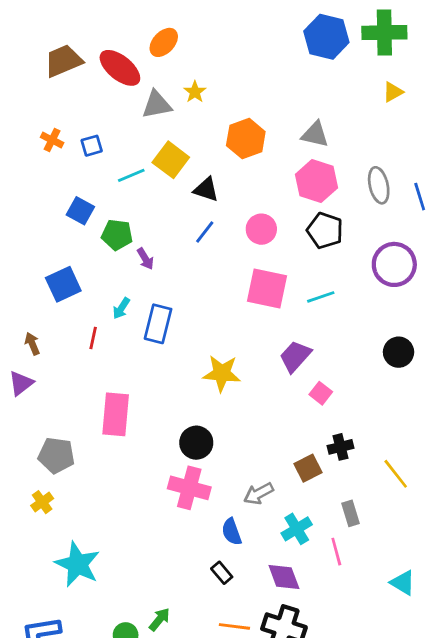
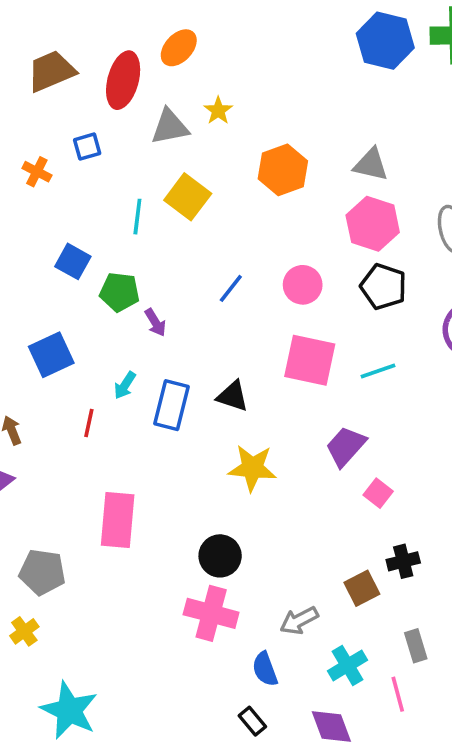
red ellipse: (120, 68) -> (123, 80), turned 66
blue square: (92, 146) -> (87, 147), moved
cyan line: (131, 175) -> (137, 217), turned -60
black triangle: (206, 190) -> (233, 396), moved

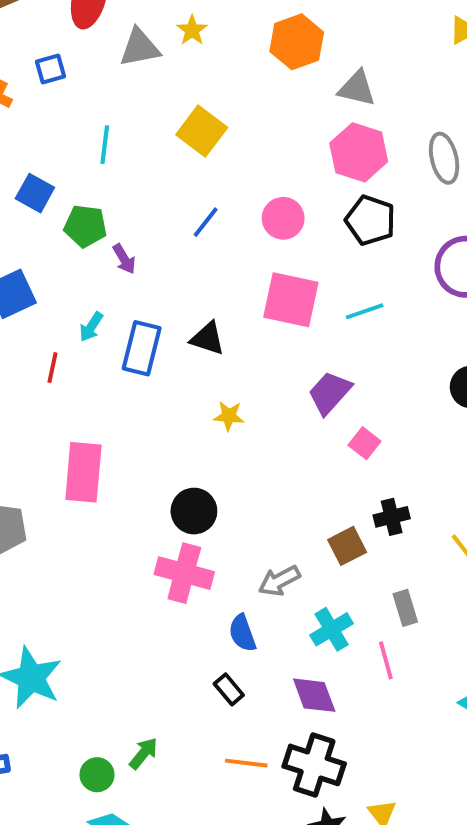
orange hexagon: (283, 170) -> (297, 42), moved
yellow square: (188, 197) -> (202, 131), moved
yellow star: (252, 468) -> (229, 416), size x0.6

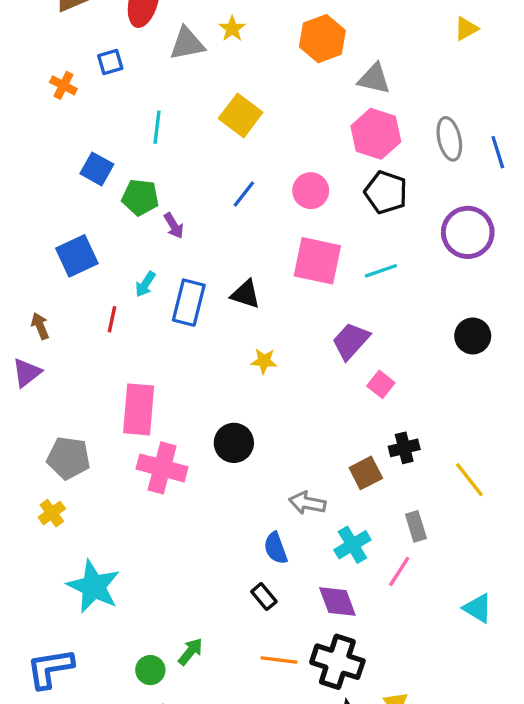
pink cross: (184, 573) -> (162, 468), moved
gray arrow: (279, 581) -> (307, 503), turned 39
pink line: (386, 660) -> (399, 571), turned 48

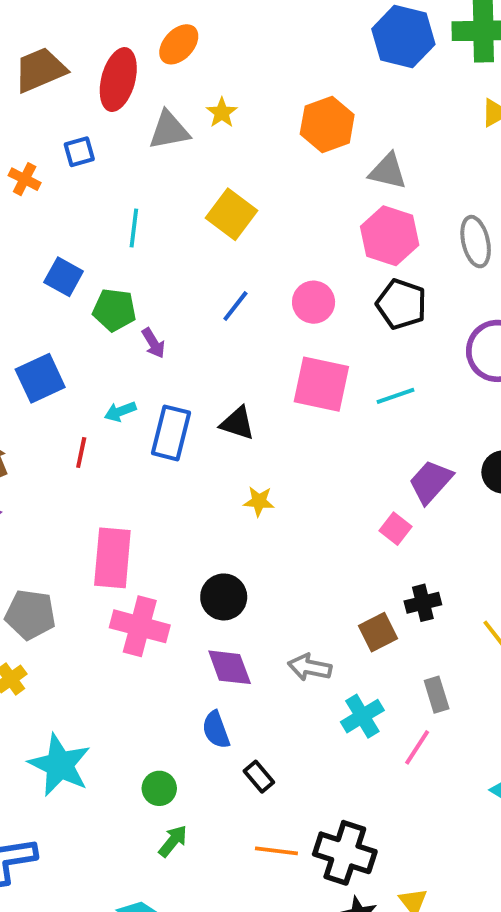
cyan arrow: (145, 284) -> (120, 411), turned 36
purple trapezoid: (351, 341) -> (431, 482), moved
blue semicircle: (276, 548) -> (216, 730), moved
purple diamond: (337, 602) -> (230, 667), moved
green circle: (150, 670) -> (159, 788), moved

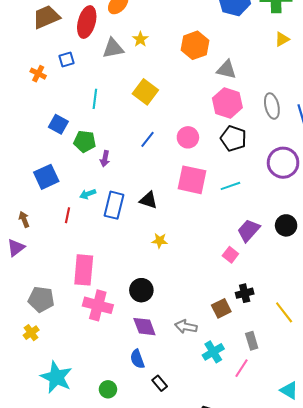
purple arrow: (153, 343) -> (105, 159), turned 42

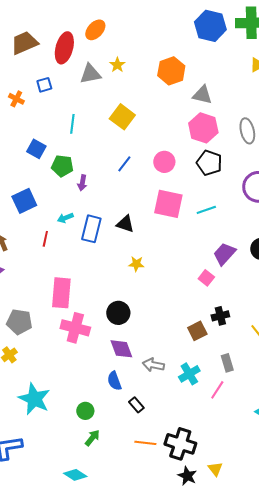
gray arrow: (186, 327) -> (153, 365), moved

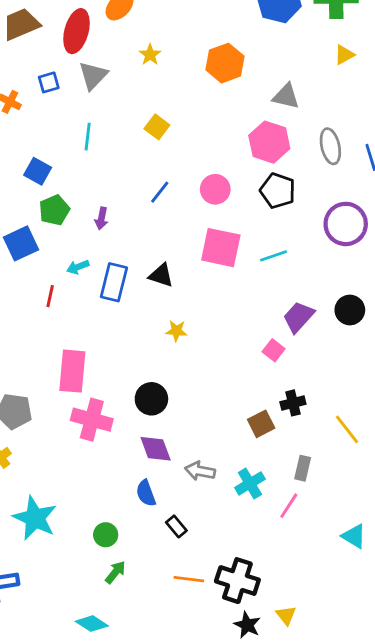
gray triangle: (90, 74) -> (93, 76), moved, turned -35
gray triangle: (202, 95) -> (286, 96), moved
yellow square: (122, 117) -> (157, 127), size x0.7
green pentagon: (62, 166) -> (54, 210), moved, turned -30
gray rectangle: (227, 363) -> (303, 468), turned 30

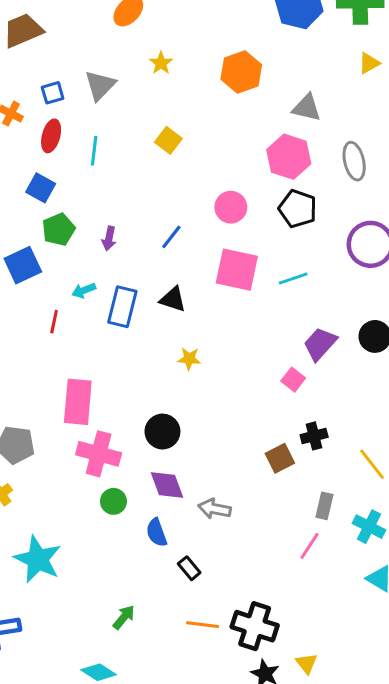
red ellipse: (76, 31) -> (51, 136), moved, size x0.7
blue line: (160, 192) -> (171, 237), moved
cyan cross: (250, 483) -> (369, 527), moved, turned -32
green circle: (106, 535) -> (113, 501), moved

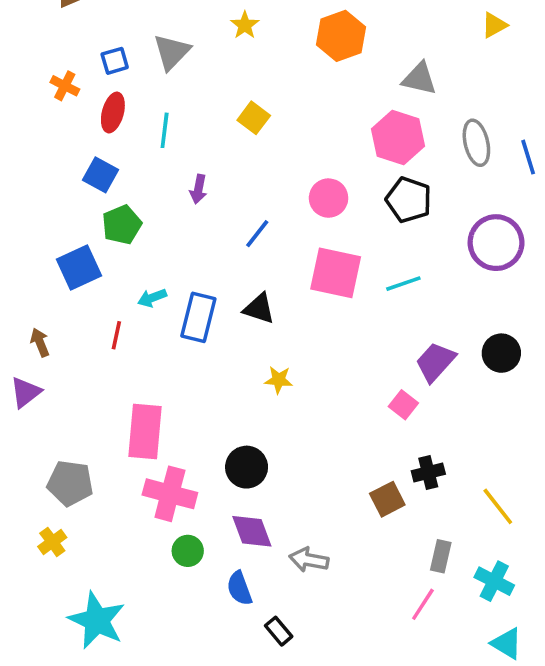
purple arrow: (109, 238) -> (198, 189), moved

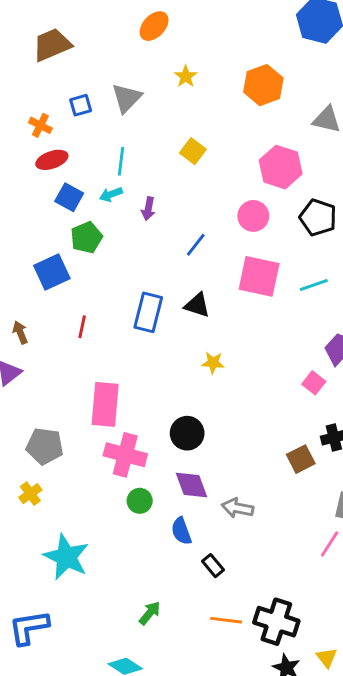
red ellipse: (113, 112) -> (52, 160), moved, turned 56
pink hexagon: (398, 137) -> (281, 167), moved
cyan arrow: (152, 298) -> (111, 194), moved

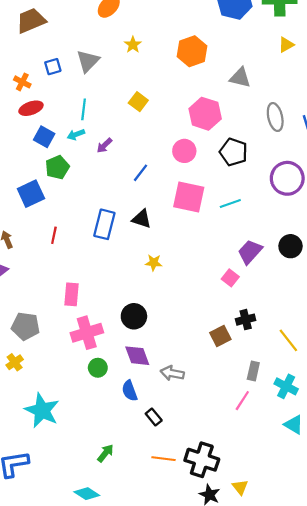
purple arrow: (148, 209) -> (104, 145), turned 35
pink rectangle: (105, 404) -> (72, 294), size x0.7
pink cross: (125, 455) -> (87, 333), turned -32

